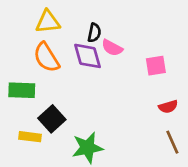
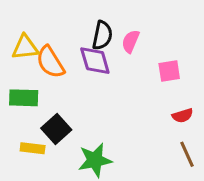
yellow triangle: (48, 22) -> (25, 47), moved
black semicircle: (94, 33) -> (102, 35), size x1.4
pink semicircle: (112, 48) -> (131, 41), moved, turned 85

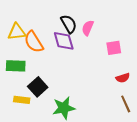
black semicircle: (102, 35) -> (69, 24), turned -42

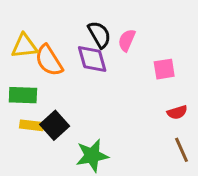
yellow rectangle: (22, 100) -> (32, 125), moved

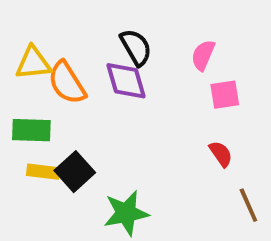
pink semicircle: (127, 40) -> (203, 55), moved
red semicircle: (177, 112) -> (221, 154), moved, turned -108

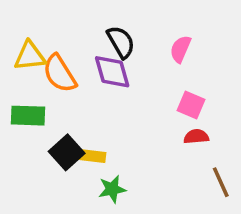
pink square: (225, 95) -> (191, 105), moved, turned 32
red semicircle: (221, 154) -> (196, 137), turned -60
yellow rectangle: (43, 172) -> (91, 156), moved
green star: (126, 213) -> (112, 189), size x0.7

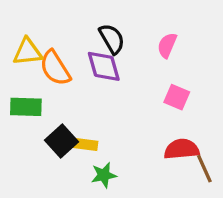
red semicircle: (196, 137) -> (182, 149), moved, size x1.5

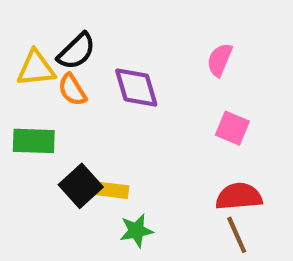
black semicircle: (112, 39) -> (76, 51), moved, turned 76
orange semicircle: (55, 68) -> (72, 90), size x0.7
brown line: (204, 169) -> (237, 235), moved

